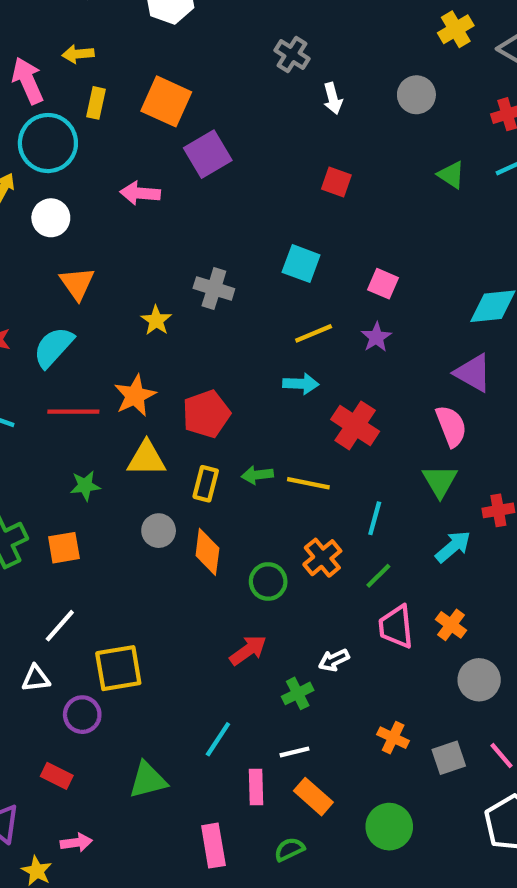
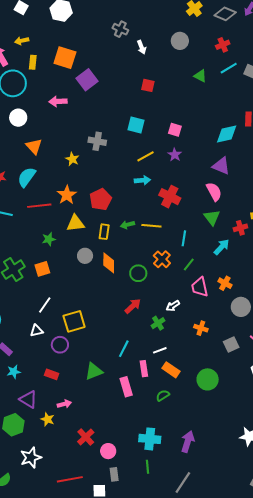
orange cross: (393, 738) -> (201, 328), moved
pink rectangle: (213, 846) -> (126, 387), moved

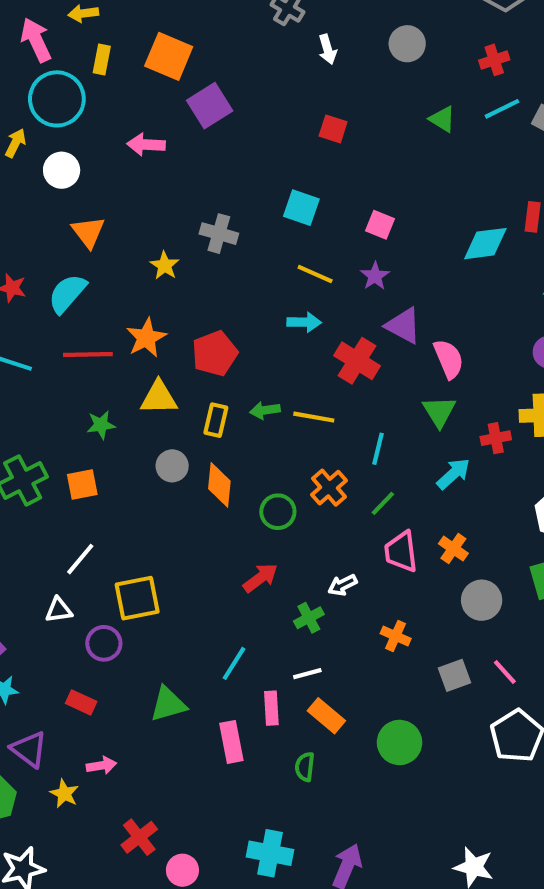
yellow line: (146, 156) -> (315, 274), turned 48
purple triangle: (221, 166) -> (403, 326), moved
green semicircle: (163, 395) -> (305, 767), turned -56

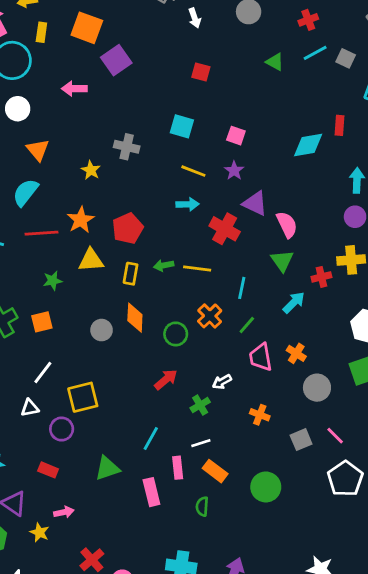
gray circle: (172, 466) -> (102, 330), moved

